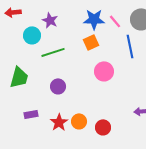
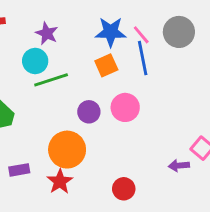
cyan circle: (32, 35) -> (35, 61), moved
blue line: (130, 46) -> (143, 58), moved
purple circle: (58, 86) -> (89, 112), moved
orange circle: (79, 121) -> (67, 150), moved, size x1.6

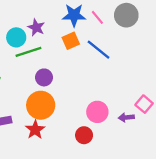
purple star: (47, 33) -> (36, 27), moved
blue line: (143, 58) -> (98, 50), moved, turned -40
pink circle: (125, 107) -> (97, 112), moved
purple circle: (89, 112) -> (44, 77), moved

